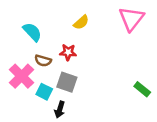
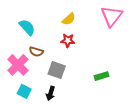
red star: (68, 52) -> (68, 40), moved
green rectangle: (142, 89) -> (101, 76), moved, turned -56
cyan square: (44, 92) -> (24, 91), moved

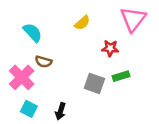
red star: (68, 40) -> (110, 48), moved
gray square: (57, 70) -> (94, 83), moved
green rectangle: (101, 76) -> (121, 76), moved

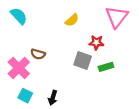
cyan semicircle: (33, 33) -> (19, 16), moved
gray square: (94, 83) -> (83, 61), moved

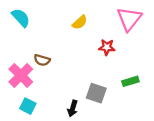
gray square: (83, 61) -> (96, 93), moved
green rectangle: (106, 67) -> (130, 81), moved
black arrow: (53, 98) -> (73, 108), moved

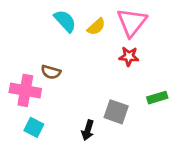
cyan semicircle: (21, 18) -> (65, 21), moved
pink triangle: (129, 19) -> (132, 22), moved
pink cross: (21, 75) -> (25, 90), turned -35

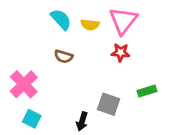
yellow semicircle: (96, 27) -> (90, 25), turned 48
brown semicircle: (51, 72) -> (64, 56), moved
pink cross: (25, 90) -> (24, 84), turned 36

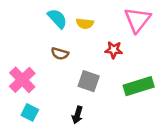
pink triangle: (123, 21) -> (137, 20), moved
green rectangle: (147, 91) -> (139, 86), size x1.6
gray square: (109, 104) -> (89, 81), moved

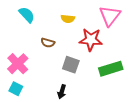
cyan semicircle: (57, 19) -> (27, 15), moved
red star: (114, 50) -> (91, 40), size x1.6
cyan square: (30, 112) -> (16, 89), moved

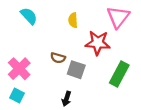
yellow semicircle: (68, 19) -> (73, 20), turned 80
brown semicircle: (48, 43) -> (58, 58), moved
green rectangle: (111, 69) -> (119, 74), turned -45

